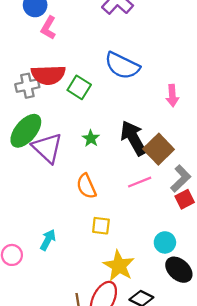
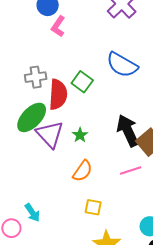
red semicircle: (48, 75) -> (58, 95), moved, turned -88
green star: (91, 138) -> (80, 135), moved
orange semicircle: (86, 186) -> (83, 171), turned -125
cyan arrow: (48, 240) -> (32, 213), moved, turned 114

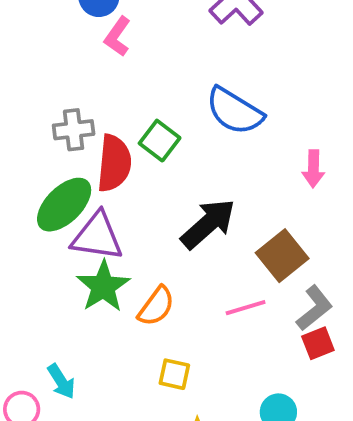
black arrow: (128, 131) -> (208, 224), moved, turned 72
purple triangle: (50, 134) -> (97, 236), turned -40
green star: (80, 135) -> (103, 286), moved, size x1.8

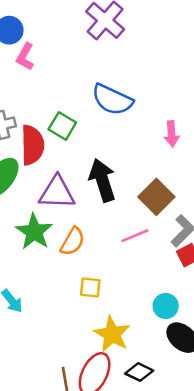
black arrow: (208, 224) -> (102, 180), turned -60
purple triangle: (97, 236) -> (57, 193), moved

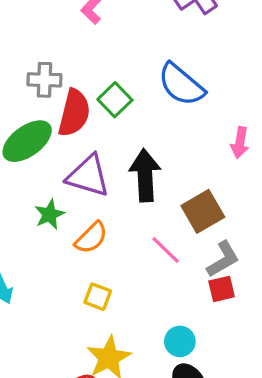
green star: (34, 232) -> (49, 214), size x0.7
pink line: (135, 236) -> (166, 250), turned 52

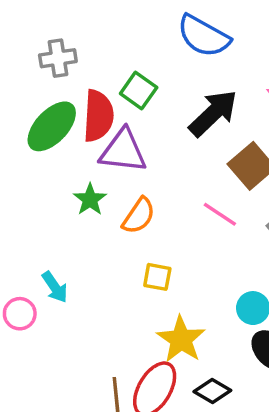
green square: (115, 100) -> (139, 90), moved
red semicircle: (74, 113) -> (98, 116), moved
black arrow: (145, 175) -> (213, 113), moved, turned 60

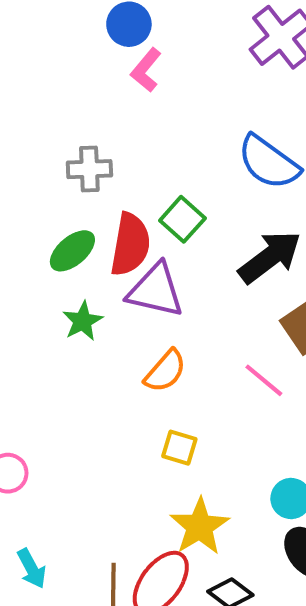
green ellipse: (52, 126) -> (72, 251), size x0.7
green star: (90, 200) -> (83, 321), moved
cyan arrow: (55, 287) -> (32, 569), moved

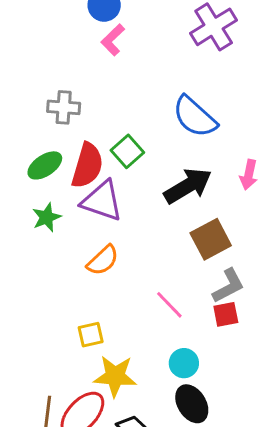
pink line: (264, 380) -> (169, 305), moved
yellow square: (179, 448) -> (91, 335), moved, turned -36
yellow star: (200, 526) -> (115, 376), turned 30

